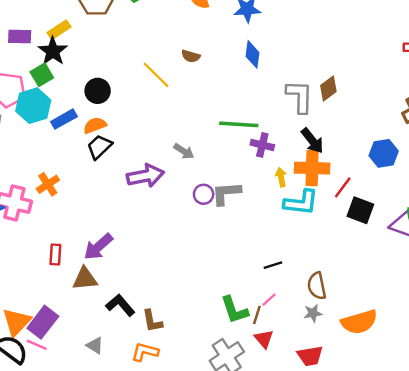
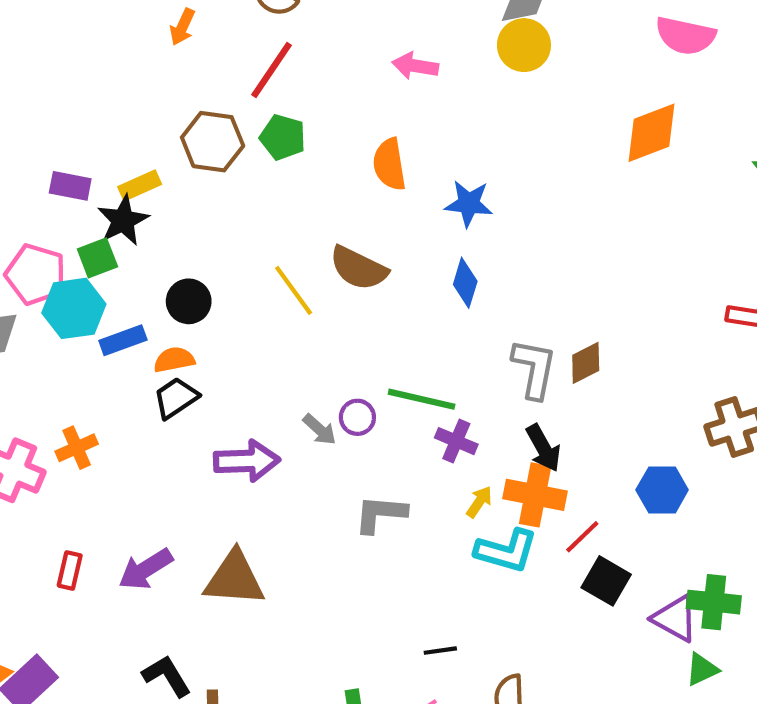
brown semicircle: (191, 56) -> (358, 268), size x1.8
yellow arrow: (281, 177) -> (479, 502), turned 36
purple circle: (204, 194) -> (357, 417), moved
brown triangle: (85, 279) -> (234, 579), moved, size x1.4

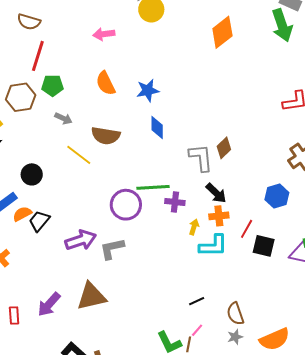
orange semicircle: (174, 360) -> (22, 214), moved
purple circle: (357, 417) -> (126, 205), size x1.8
gray arrow: (320, 430) -> (63, 118), moved
orange cross: (535, 495) -> (219, 216), size x0.7
gray L-shape: (380, 514) -> (112, 249), moved

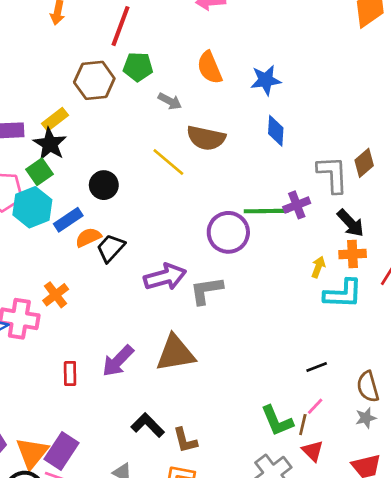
gray arrow: (63, 118) -> (170, 101), moved
purple cross: (175, 202) -> (297, 205), moved, turned -30

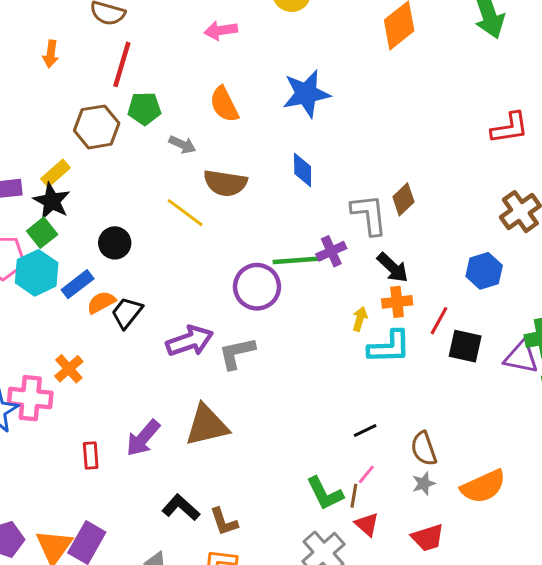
blue star: (266, 80) -> (306, 94), moved, size x1.4

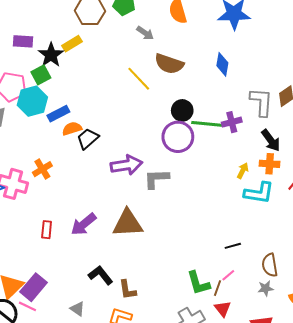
yellow rectangle: (56, 173) -> (72, 44), moved
black circle: (115, 243) -> (182, 110), moved

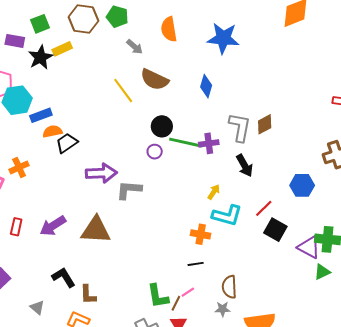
green square: (41, 75) -> (40, 24), moved
purple circle: (178, 137) -> (155, 152), size x0.5
orange cross: (270, 164) -> (201, 234), moved

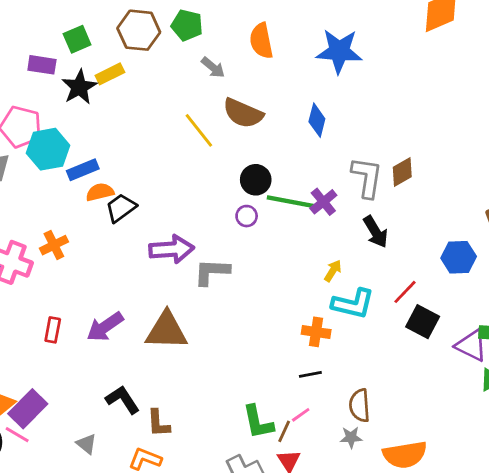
purple cross: (209, 143) -> (323, 202), turned -30

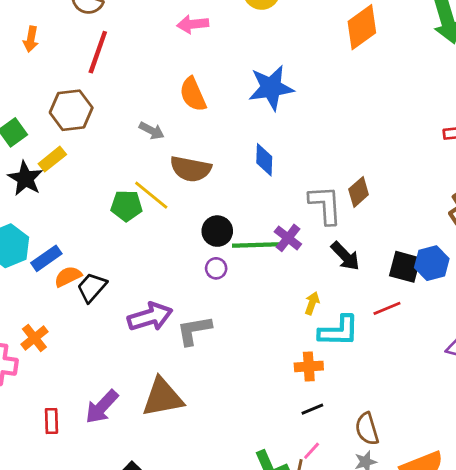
green pentagon: (187, 25) -> (126, 206), moved
red line: (405, 292) -> (387, 308), turned 36
black square: (423, 322) -> (405, 267), moved

